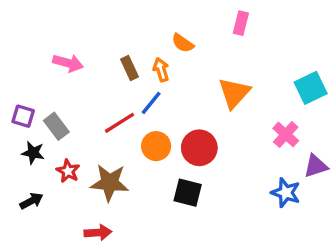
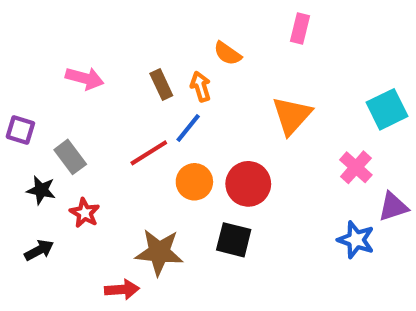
purple square: (23, 116) -> (20, 130), moved
brown star: (110, 183) -> (159, 252), moved

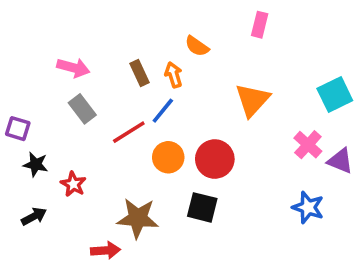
purple square: (20, 130) -> (18, 129), moved
gray rectangle: (70, 157) -> (82, 109), moved
purple triangle: (393, 207) -> (340, 161), moved, turned 40

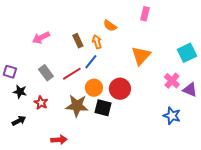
pink arrow: (73, 68) -> (41, 38), turned 138
gray rectangle: (82, 109) -> (46, 73), moved
black square: (202, 207) -> (103, 108), moved
brown star: (138, 218) -> (77, 106), moved

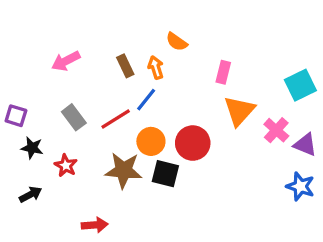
pink rectangle: (145, 14) -> (223, 72), moved
orange triangle: (141, 56) -> (239, 111), moved
blue star: (172, 116) -> (300, 186), moved

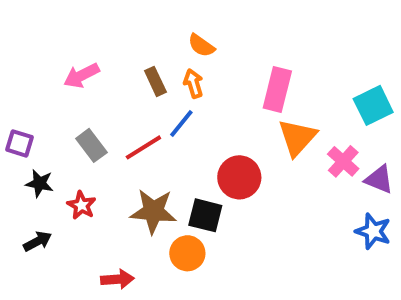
orange semicircle: (177, 42) -> (201, 46), moved
pink rectangle: (223, 72) -> (277, 89), size x1.5
orange circle: (151, 141) -> (187, 253), moved

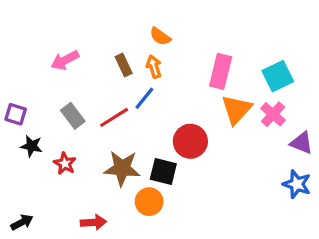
cyan square: (373, 105) -> (278, 76), moved
pink cross: (343, 161) -> (273, 114), moved
black arrow: (38, 241) -> (22, 222), moved

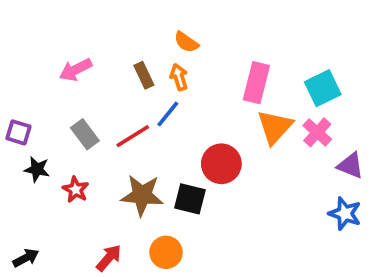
orange circle: (149, 202) -> (166, 252), moved
red arrow: (93, 222) -> (109, 258), turned -45

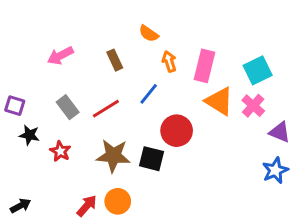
orange arrow: (179, 77) -> (169, 61), moved
blue line: (168, 114) -> (149, 94), moved
orange triangle: (275, 127) -> (219, 101), turned -40
blue star: (345, 214) -> (275, 170), turned 30
orange circle: (166, 252) -> (118, 201), moved

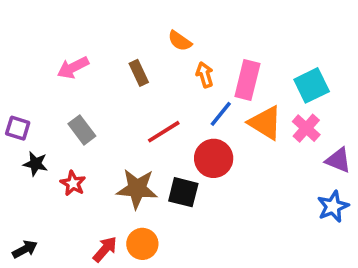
blue line: (149, 94) -> (221, 114), moved
red line: (106, 109) -> (164, 132), moved

